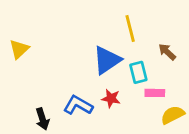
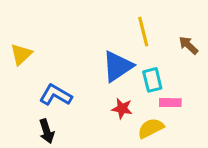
brown arrow: (167, 52) -> (188, 45), moved
blue L-shape: (78, 105) -> (56, 95), moved
yellow semicircle: (173, 115) -> (151, 128), moved

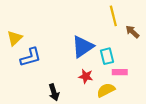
yellow line: (143, 32) -> (113, 16), moved
blue L-shape: (56, 95) -> (31, 57), moved, turned 135
black arrow: (47, 131) -> (54, 92), moved

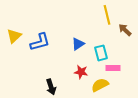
blue triangle: (83, 47) -> (78, 44), size x0.6
blue L-shape: (31, 57) -> (40, 42), moved

